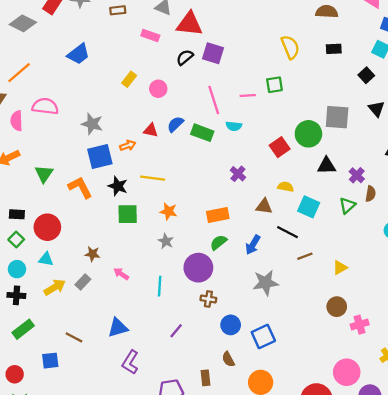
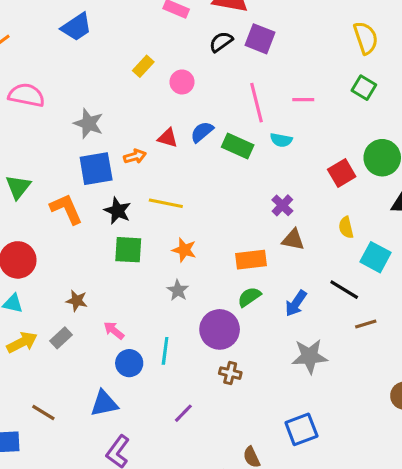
green square: (274, 85) -> (364, 88), moved, turned 36
yellow semicircle: (286, 187) -> (346, 227), turned -119
brown triangle: (264, 206) -> (293, 240), moved
blue circle: (231, 325) -> (129, 363), moved

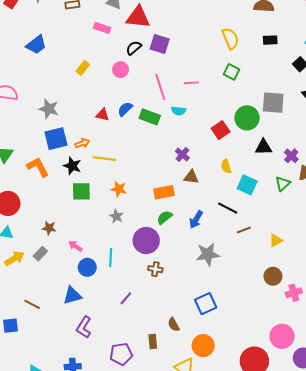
pink circle: (182, 82) -> (120, 70), moved
orange arrow: (135, 156) -> (82, 143), moved

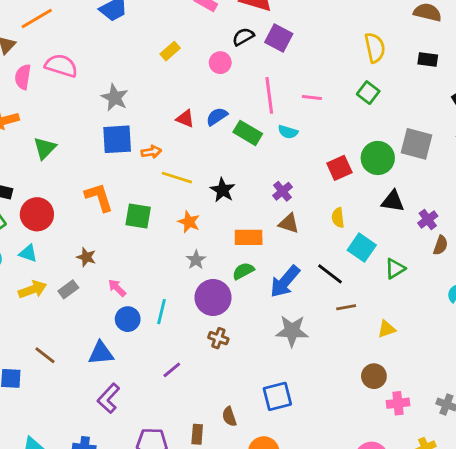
black star: (72, 166) -> (223, 190), moved
orange L-shape: (38, 167) -> (99, 197), moved
green triangle: (283, 184) -> (395, 269), moved
gray star: (116, 216) -> (196, 260), moved
blue arrow: (196, 220) -> (285, 282), size x1.4

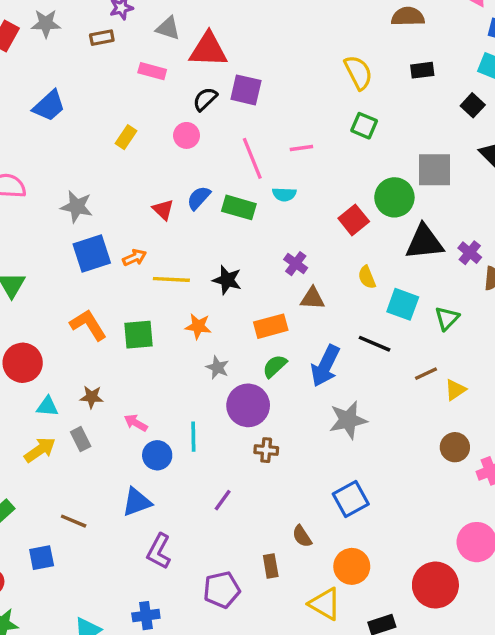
red triangle: (185, 119) -> (163, 210), turned 36
black triangle: (393, 201) -> (424, 242), size x1.4
cyan triangle: (28, 253) -> (47, 407), moved
gray rectangle: (68, 289) -> (81, 439), turned -66
brown line: (346, 307) -> (426, 374), moved

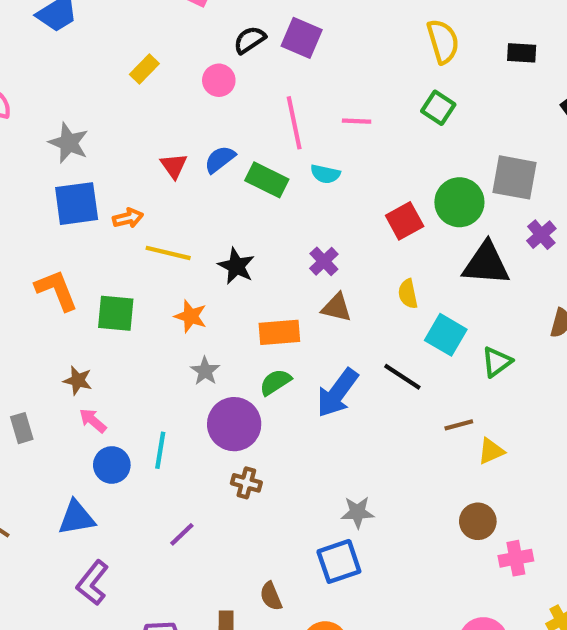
purple cross: (470, 253) -> (541, 235), moved
brown star: (92, 397) -> (78, 380), moved
gray star: (348, 420) -> (358, 512), moved, size x0.7

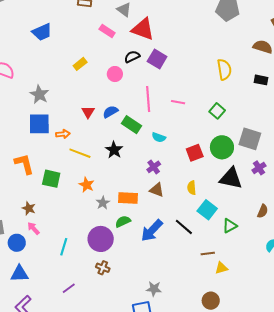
green square: (438, 108) -> (217, 111), moved
cyan semicircle: (325, 174) -> (159, 137), moved
black star: (236, 266) -> (114, 150), moved
gray star: (205, 371) -> (103, 203), moved
blue circle: (112, 465) -> (17, 243), moved

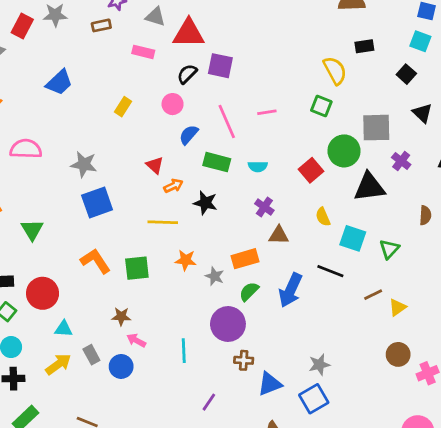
yellow semicircle: (224, 70) -> (335, 71), moved
blue semicircle: (110, 112) -> (189, 135), moved
orange arrow: (63, 134) -> (173, 186), moved
blue triangle: (20, 274) -> (270, 384), moved

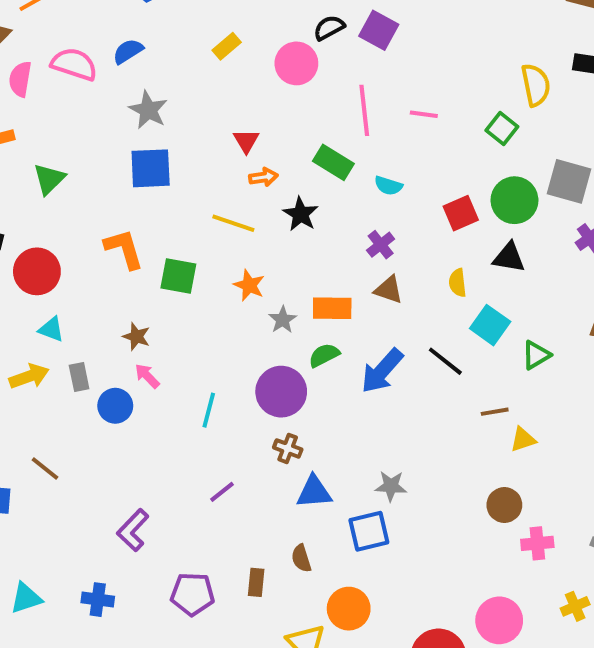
pink circle: (173, 104) -> (296, 63), size x1.4
blue semicircle: (189, 135) -> (128, 51), moved
black triangle: (369, 187) -> (509, 258), moved, size x0.7

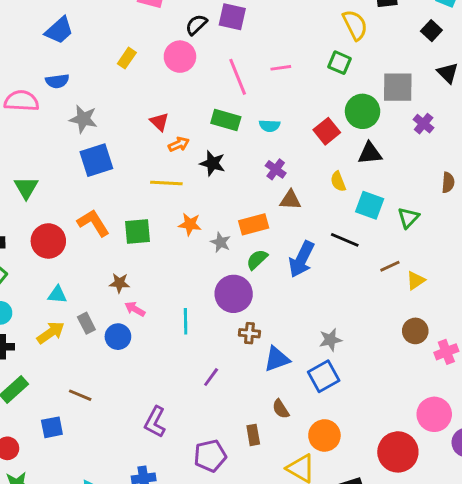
blue semicircle: (128, 51) -> (57, 81), turned -140
red circle: (37, 271) -> (48, 241), moved

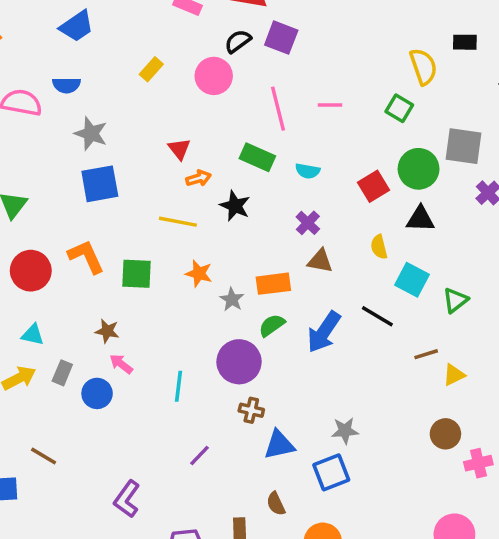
gray rectangle: (86, 323) -> (62, 373), turned 42

